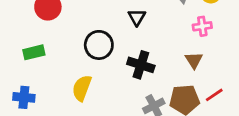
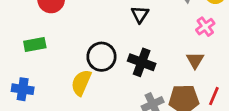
pink cross: (202, 26) -> (205, 27), turned -30
black circle: (99, 45) -> (101, 57), moved
red line: (214, 95) -> (214, 96), turned -36

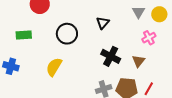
black circle: (101, 57) -> (67, 34), moved
black cross: (142, 62) -> (111, 56), moved

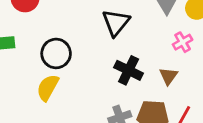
black triangle: (103, 23) -> (116, 23), size x1.5
black circle: (67, 34) -> (56, 53), moved

